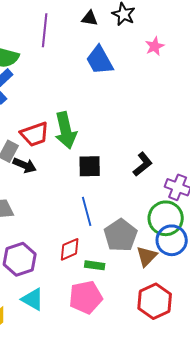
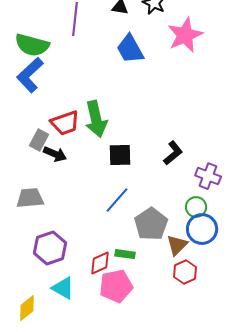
pink star: (155, 46) -> (185, 35), size x1.8
blue line: (87, 211) -> (117, 200), turned 56
green circle: (166, 218) -> (196, 207), size x0.6
red diamond: (70, 249) -> (100, 263), moved
red hexagon: (155, 301) -> (185, 272), moved, size x0.7

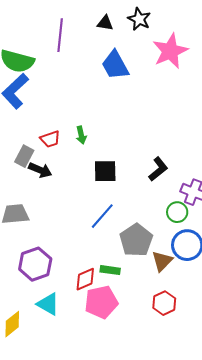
green arrow: (96, 119) -> (81, 135), size x0.5
red trapezoid: (65, 123) -> (50, 139), size x0.7
green circle: (196, 207) -> (177, 212), moved
red hexagon: (185, 272) -> (164, 303), moved

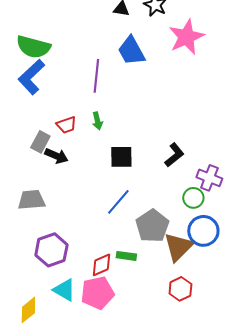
purple line: (60, 35) -> (96, 76), moved
brown triangle: (162, 261) -> (178, 247), size x1.4
pink pentagon: (101, 302) -> (97, 293), moved

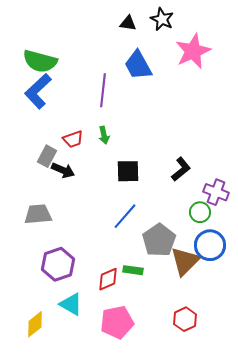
red hexagon: (180, 289) -> (185, 319), moved
pink pentagon: (97, 293) -> (117, 322), moved

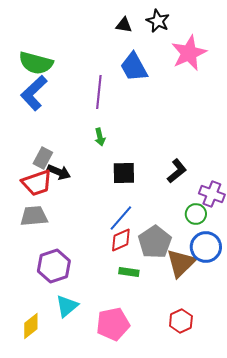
red trapezoid: (73, 139) -> (37, 183), moved, size x1.5
red diamond: (108, 279) -> (121, 240), moved
cyan triangle: (71, 304) -> (67, 306), turned 50

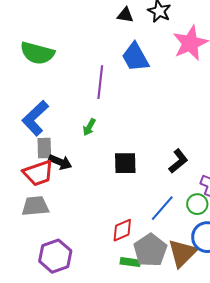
blue L-shape: (34, 93) -> (35, 118), moved
green arrow: (100, 137) -> (89, 127), moved, turned 42
gray rectangle: (43, 158) -> (44, 148), turned -30
blue line: (121, 218) -> (162, 208), moved
gray pentagon: (155, 242) -> (150, 250), moved

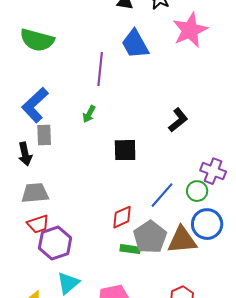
black L-shape: (178, 161) -> (178, 120), moved
black arrow: (60, 162) -> (25, 154), moved, turned 55
red trapezoid: (38, 173) -> (38, 224), moved, size x0.7
brown triangle: (182, 253) -> (182, 240), turned 40

